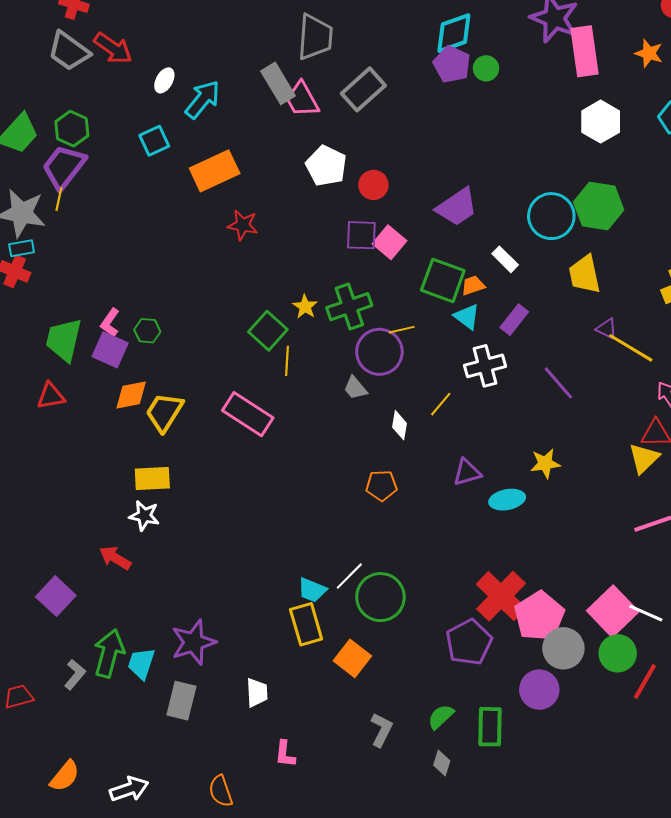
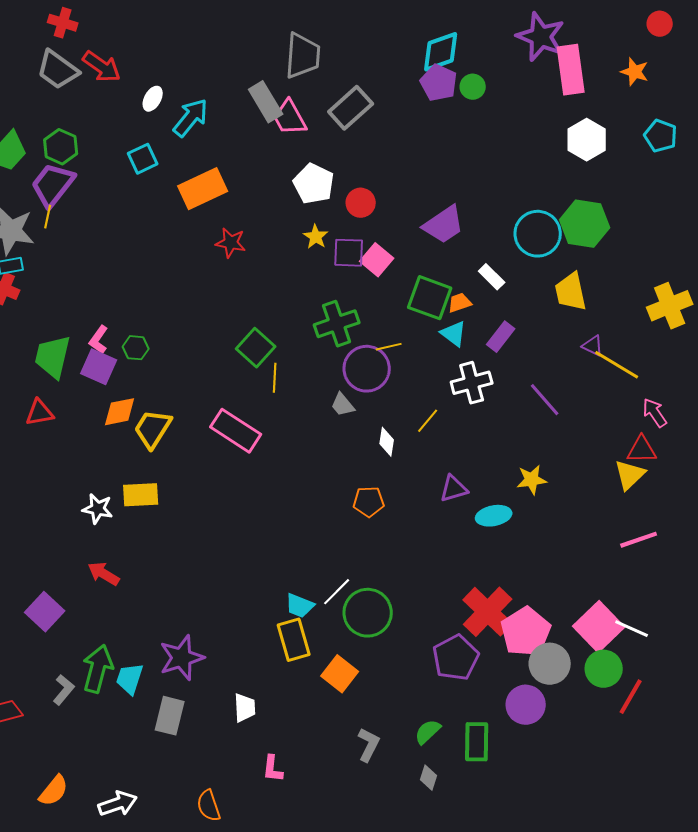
yellow star: (305, 307) -> (316, 237), moved
white star: (144, 516) -> (98, 509), moved

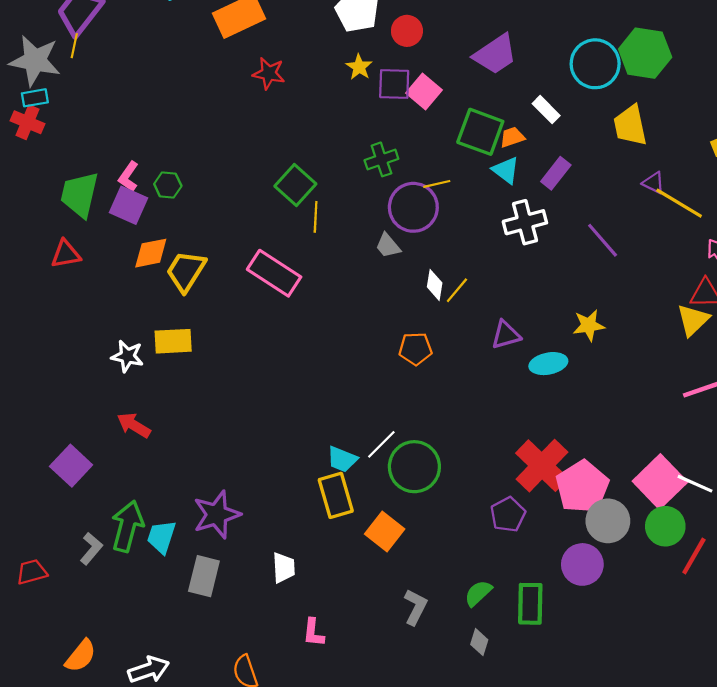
green cross: (337, 324) -> (381, 159), size x0.7
yellow line: (428, 421) -> (457, 290), moved
purple pentagon: (456, 658) -> (508, 515), size x0.7

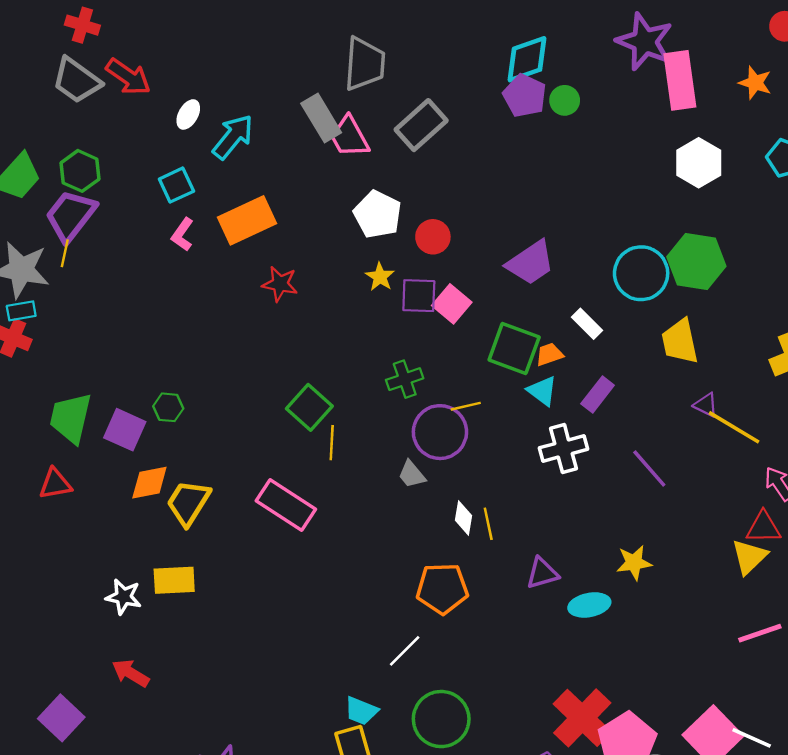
pink L-shape: (128, 176) -> (182, 234), moved
yellow line: (457, 290) -> (488, 524), turned -52
orange pentagon: (415, 349) -> (442, 588), size x1.4
white line: (381, 444) -> (405, 651), moved

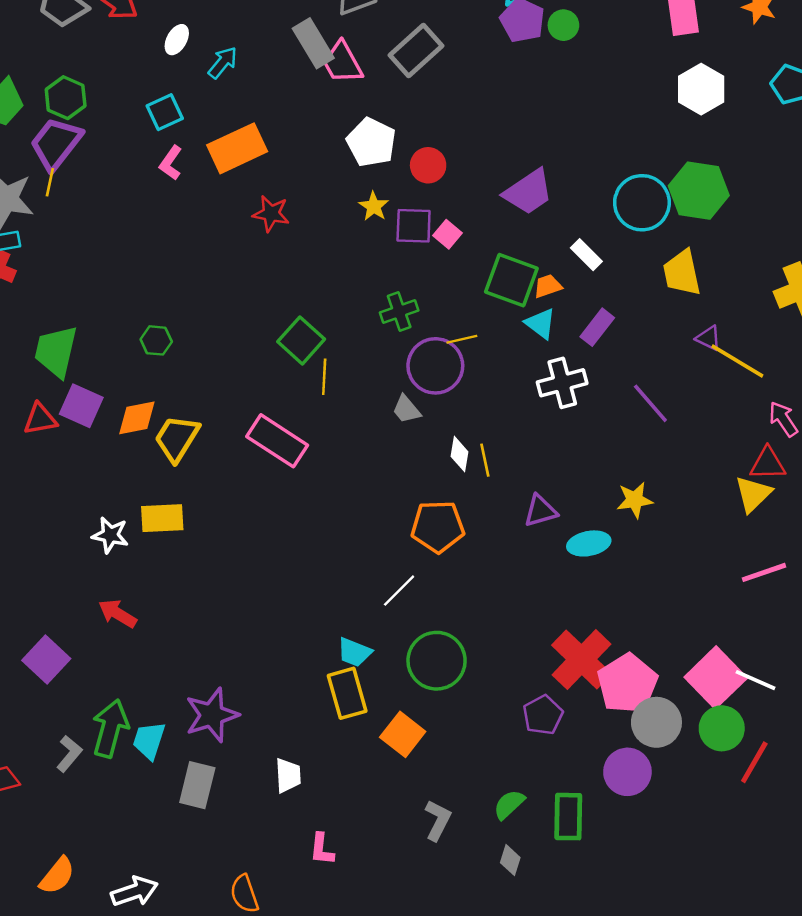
cyan arrow: (233, 137) -> (223, 63), size x0.7
pink square: (452, 304) -> (447, 234), size x0.7
purple square: (125, 430) -> (81, 406), moved

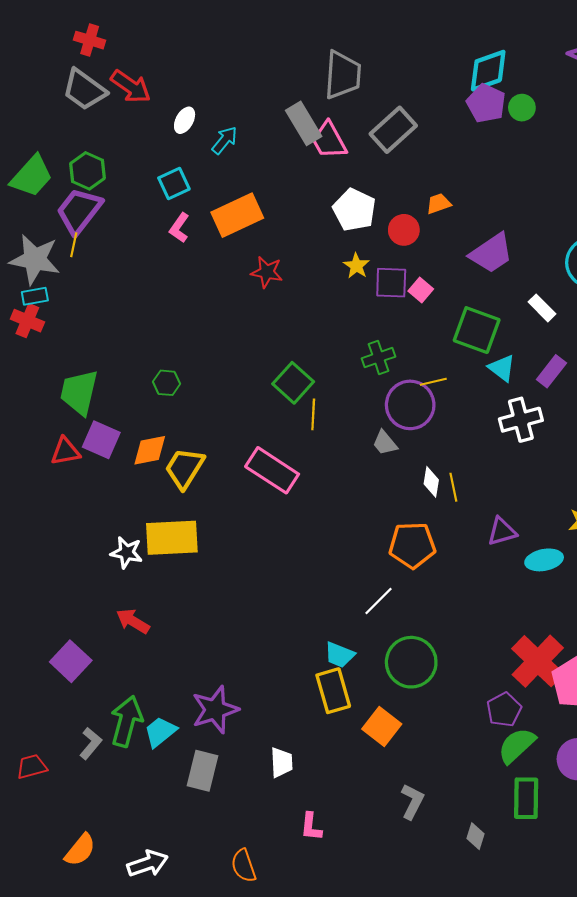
orange trapezoid: (548, 286) -> (439, 204), moved
yellow rectangle: (162, 518) -> (172, 538), size x1.4
cyan trapezoid: (149, 740) -> (160, 732), turned 33
green semicircle: (509, 804) -> (517, 746), moved, size x1.4

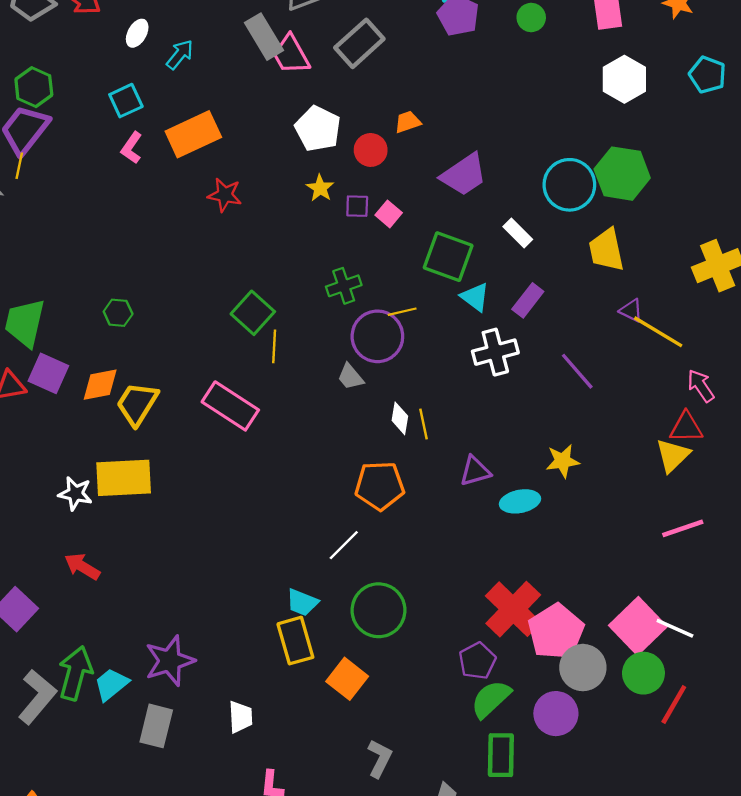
green circle: (522, 108) -> (531, 17), moved
purple square: (391, 283) -> (357, 206), size x0.7
gray L-shape: (91, 743) -> (37, 697), size x1.6

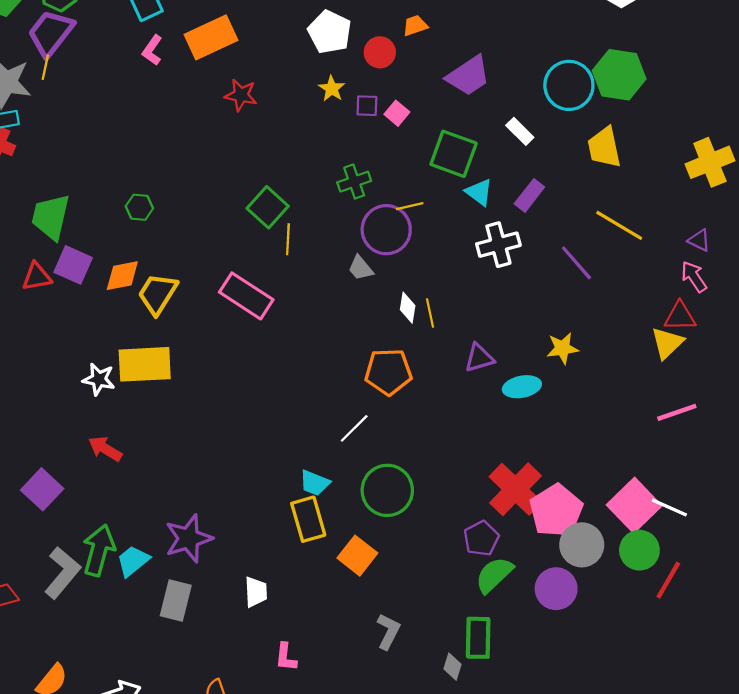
purple triangle: (631, 311) -> (699, 240), moved
yellow line: (658, 332) -> (619, 225), moved
green rectangle: (501, 755) -> (478, 638), moved

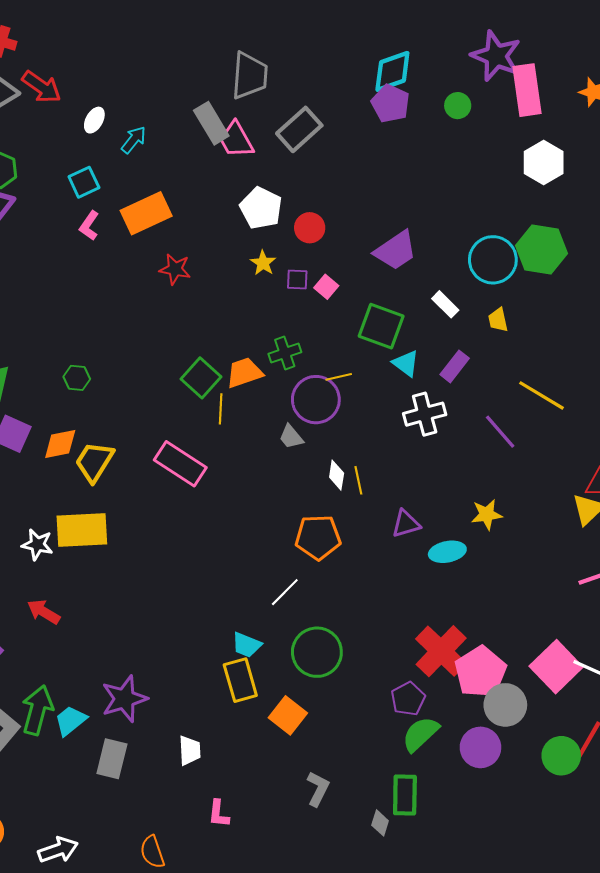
orange trapezoid: (415, 26) -> (244, 373), moved, size x1.5
yellow trapezoid: (604, 147) -> (498, 320), moved, size x0.6
green circle: (639, 550) -> (561, 756), moved

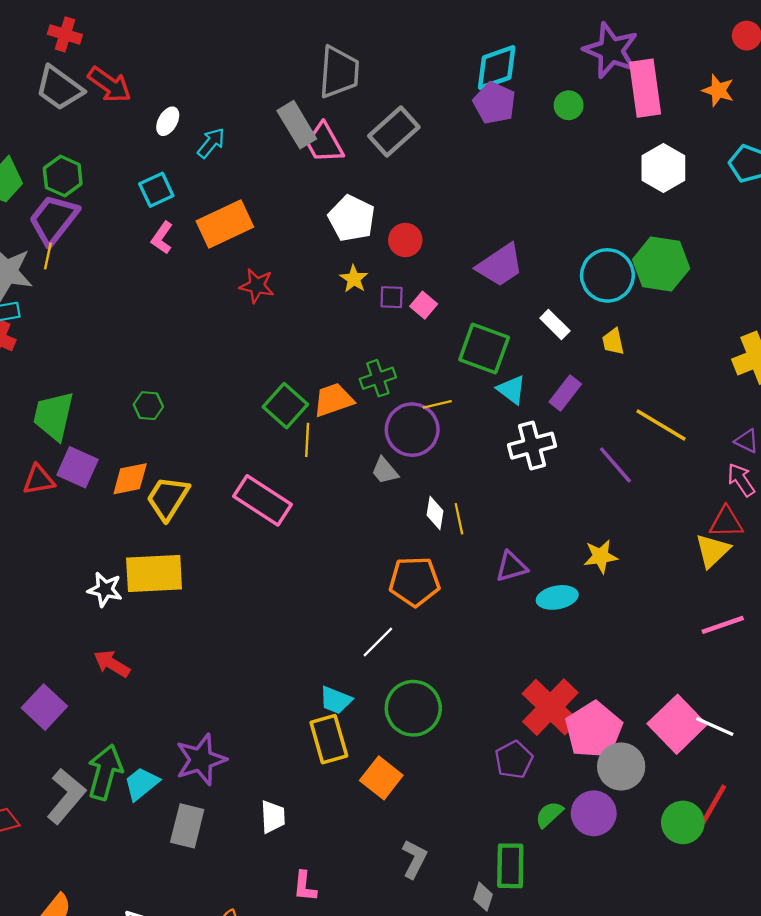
green semicircle: (420, 734) -> (549, 814), moved, size x0.7

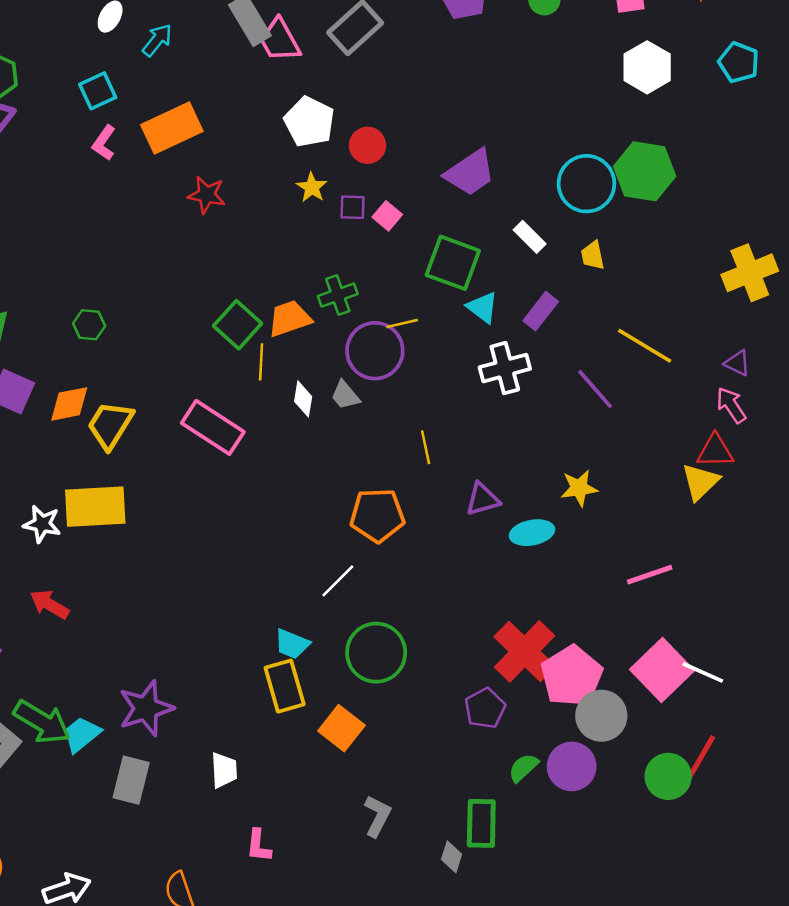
white diamond: (435, 513) -> (303, 399), moved
pink line: (723, 625) -> (650, 575), moved
green arrow: (105, 772) -> (42, 722), turned 106

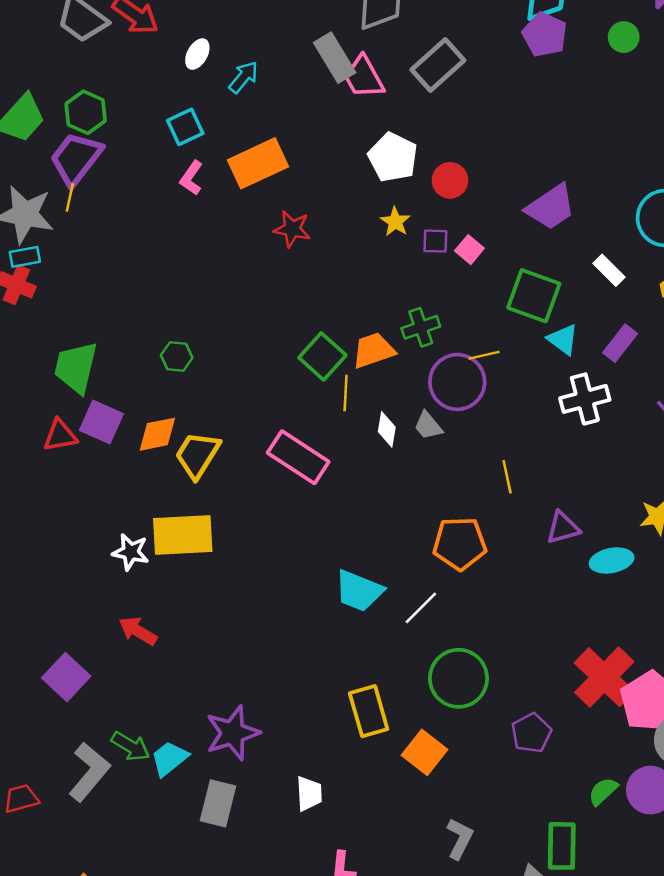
cyan trapezoid: (292, 644) -> (359, 591), moved, size x1.4
purple pentagon: (485, 708) -> (531, 733), moved
green arrow: (42, 722) -> (131, 746), size x0.7

